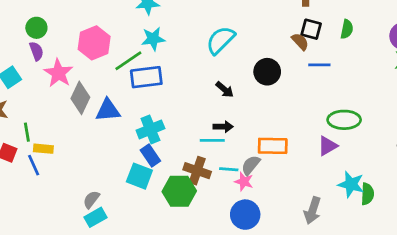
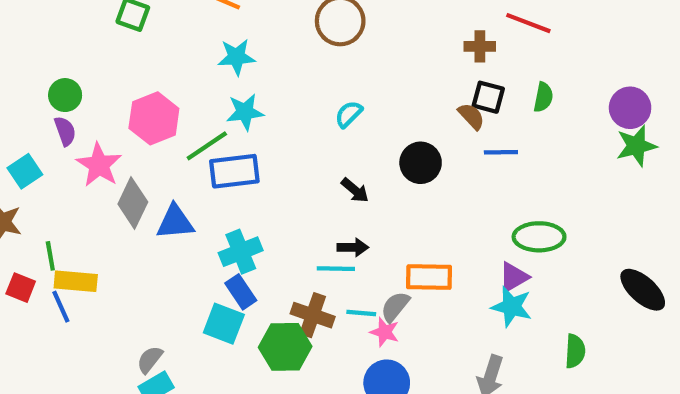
cyan semicircle: (220, 40) -> (349, 114), size x0.6
yellow rectangle: (43, 149) -> (76, 281), size x1.4
cyan star: (351, 184) -> (512, 307), moved

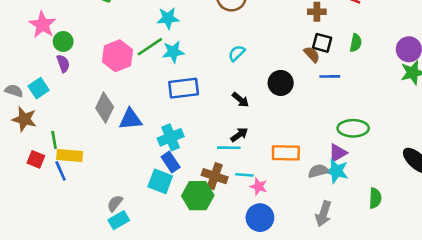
green line: (207, 146) -> (150, 47), moved
pink star: (99, 165) -> (42, 25), moved
blue rectangle: (234, 171) -> (184, 88), moved
black arrow: (353, 247) -> (239, 135), turned -36
gray semicircle: (395, 307) -> (318, 171), moved, turned 36

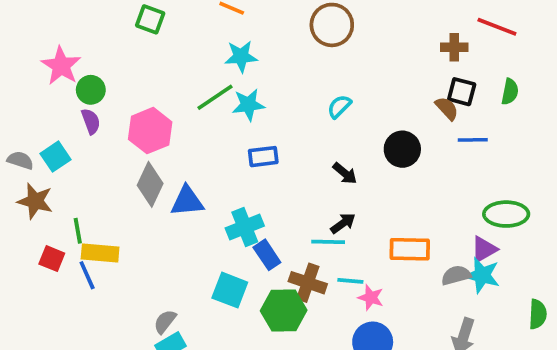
pink hexagon: (118, 56) -> (150, 131), moved
blue rectangle: (184, 88) -> (263, 157), size x0.7
blue rectangle: (171, 162) -> (267, 255), moved

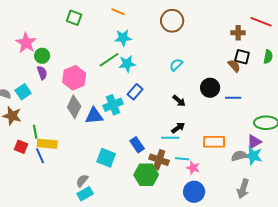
blue line: (473, 140) -> (233, 98), moved
blue rectangle: (263, 157) -> (135, 92), turned -42
cyan cross: (245, 227) -> (113, 105), moved
cyan square: (230, 290) -> (106, 158), moved

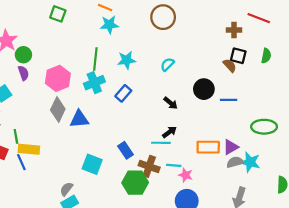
cyan star: (123, 38) -> (109, 25), moved
green line: (109, 60) -> (95, 59), turned -50
cyan star: (127, 64) -> (127, 60), moved
cyan cross: (113, 105) -> (94, 83), moved
purple triangle: (254, 142) -> (231, 147), moved

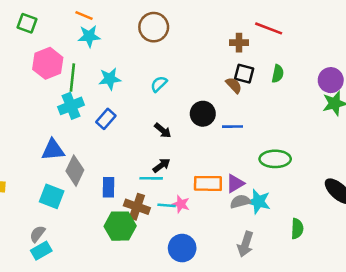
pink hexagon: (58, 78) -> (48, 63), moved
gray diamond: (58, 109) -> (75, 171), moved
blue rectangle: (125, 150) -> (108, 187), turned 35
cyan square: (92, 164) -> (52, 196), moved
pink star: (186, 175) -> (181, 204), moved

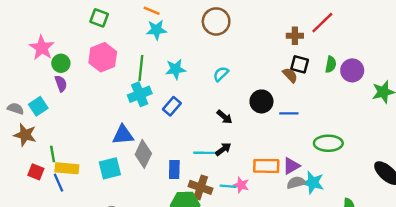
red line: (269, 28) -> (322, 23), turned -65
pink hexagon: (48, 63) -> (103, 57), moved
purple circle: (331, 80) -> (352, 70), moved
cyan line: (151, 178) -> (204, 153), moved
cyan square: (52, 196) -> (110, 168), moved, turned -35

